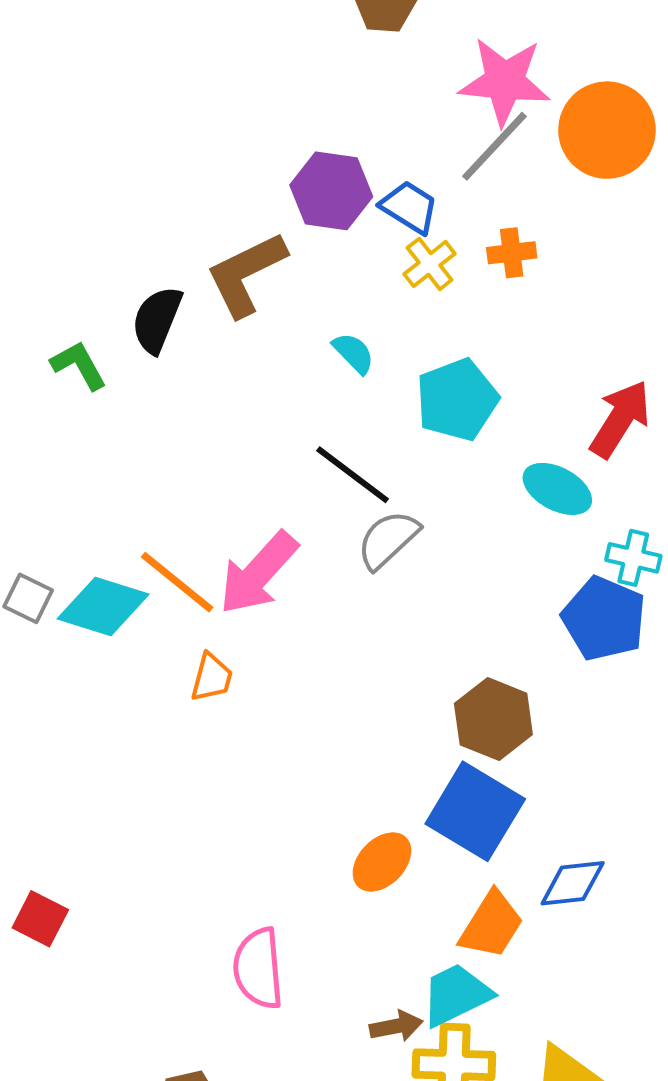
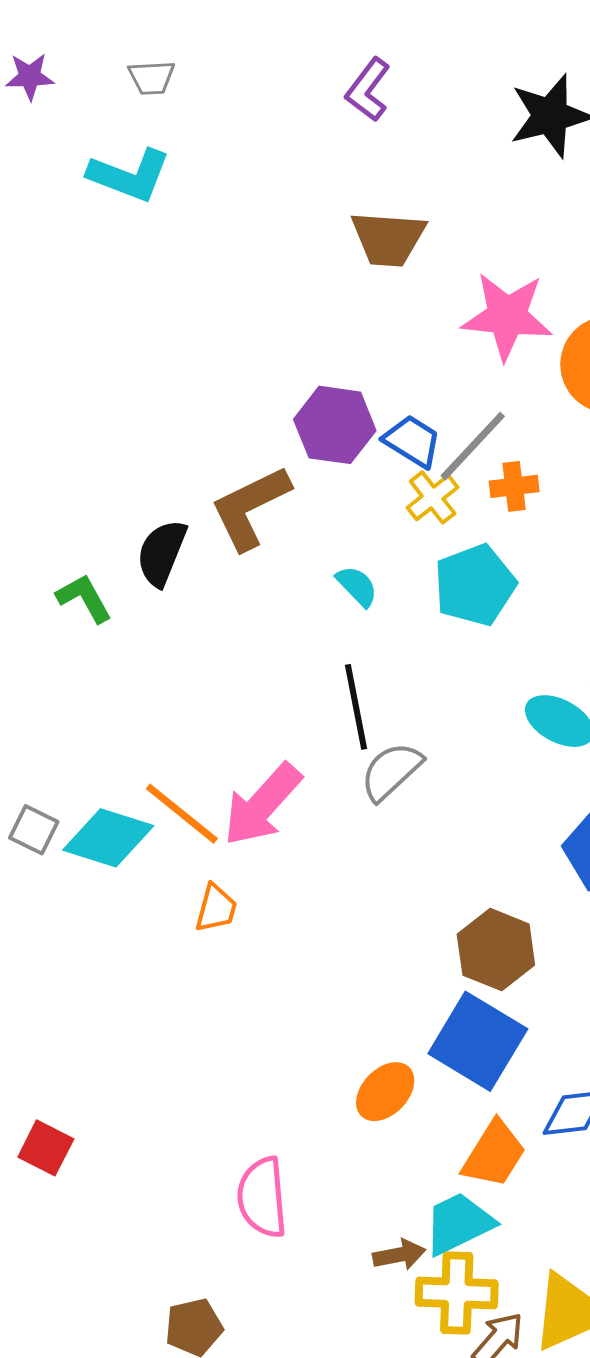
gray line: (494, 146) -> (473, 446), moved
cyan pentagon: (457, 400) -> (475, 585), moved
black line: (353, 475) -> (356, 707), turned 42

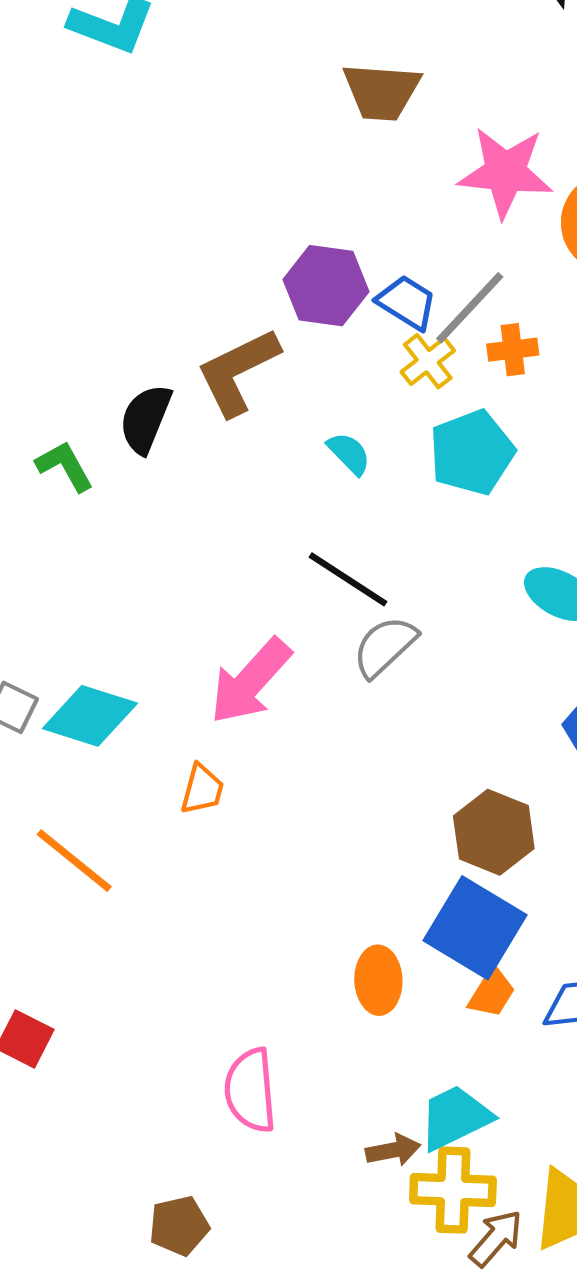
black line: (356, 707) -> (348, 579), turned -46
orange line: (182, 814) -> (74, 861), moved
orange ellipse: (385, 1092) -> (378, 980), turned -46
orange trapezoid: (494, 1154) -> (492, 993), moved, size x0.7

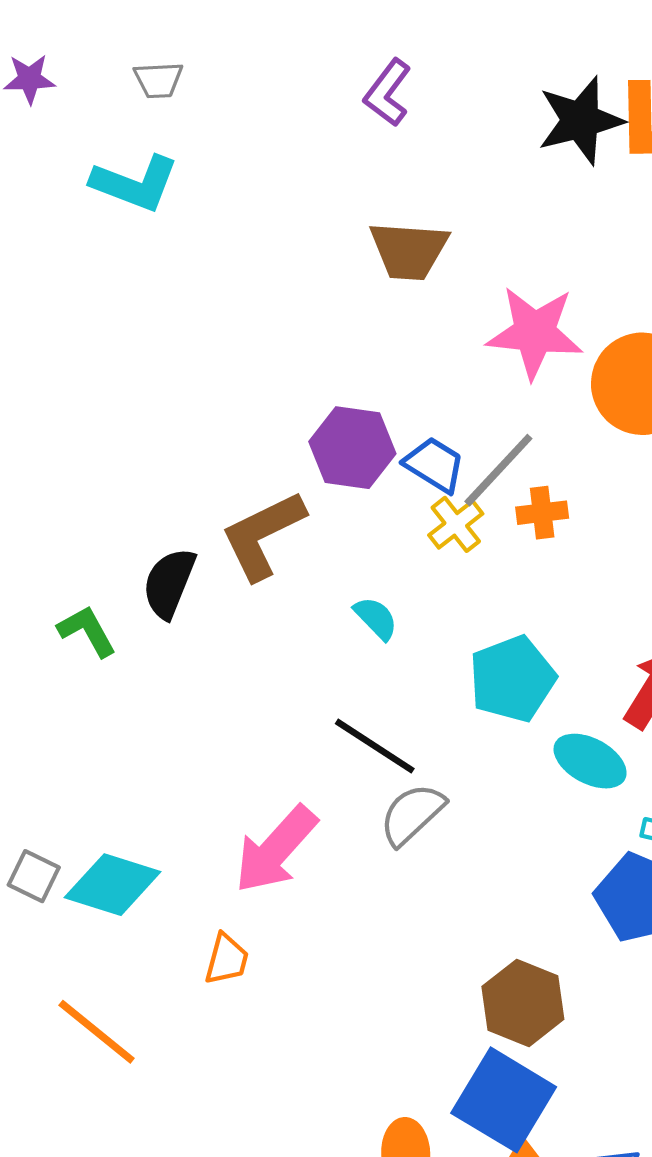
cyan pentagon: (472, 452) -> (512, 679), moved

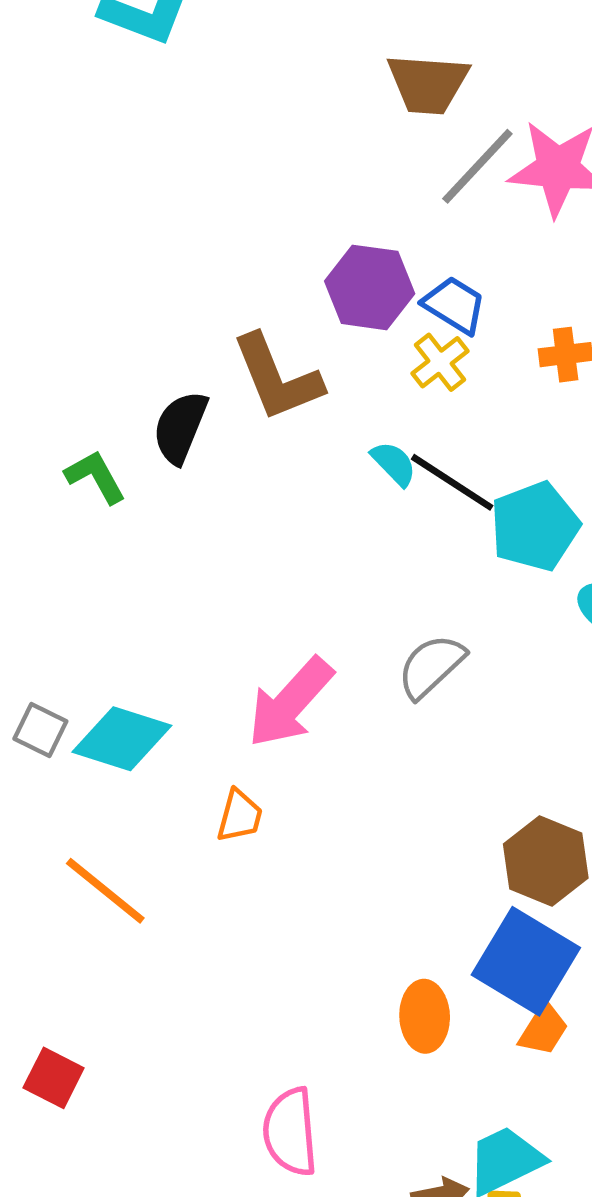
gray line: (498, 470) -> (477, 166), moved
yellow cross: (456, 524) -> (440, 362), moved
brown L-shape: (263, 535) -> (277, 378), turned -86
black line: (375, 746) -> (452, 482), moved

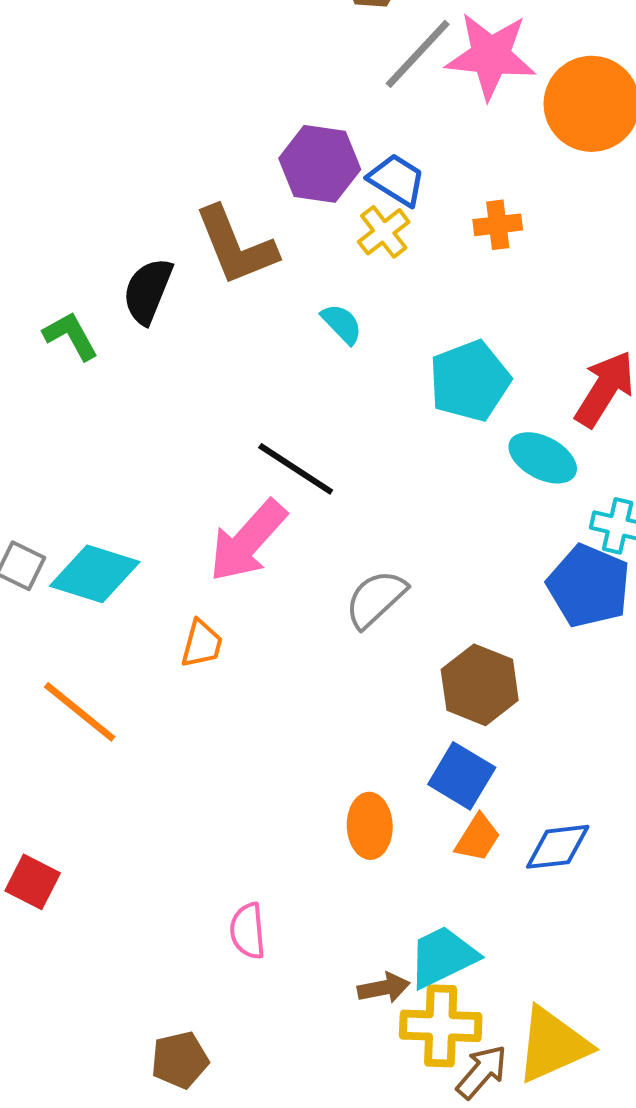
black line: (452, 482) -> (296, 469), moved
gray semicircle: (431, 666) -> (376, 599), moved
blue square: (526, 961) -> (462, 776), size x0.7
pink semicircle: (290, 1132) -> (248, 931), size x0.7

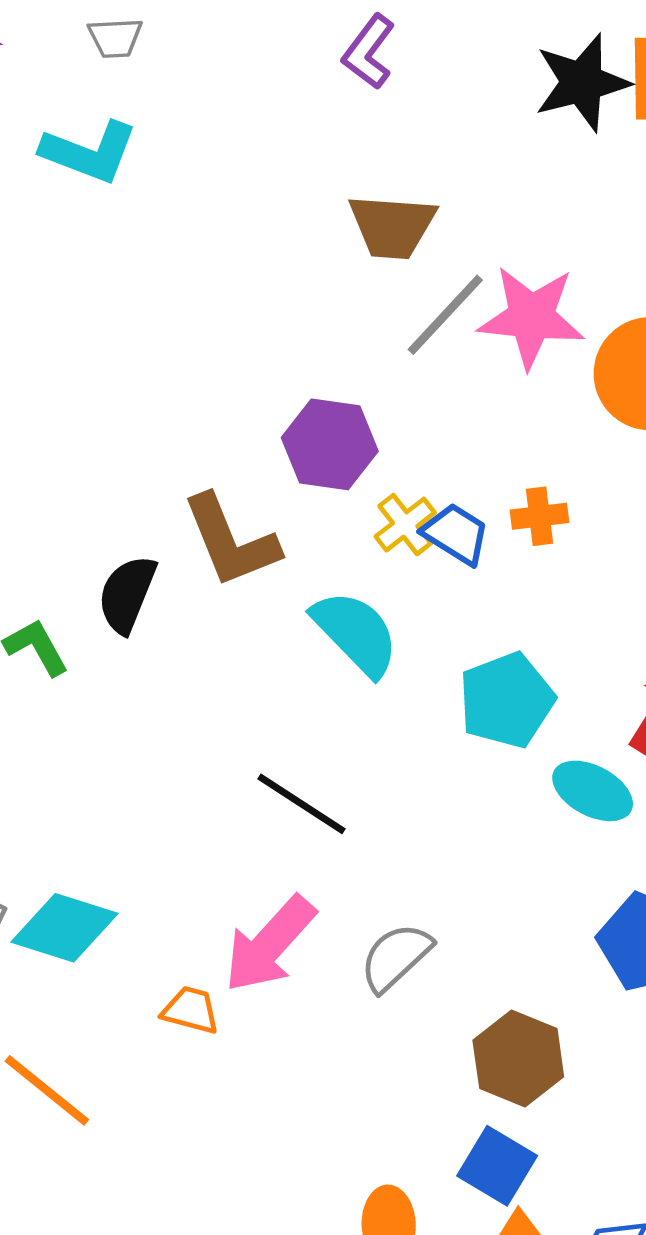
blue trapezoid: (397, 180) -> (456, 534), moved
cyan semicircle: (342, 324) -> (356, 633), size x1.8
pink arrow: (248, 541) -> (270, 944), moved
orange trapezoid: (202, 644) -> (191, 1010), turned -90

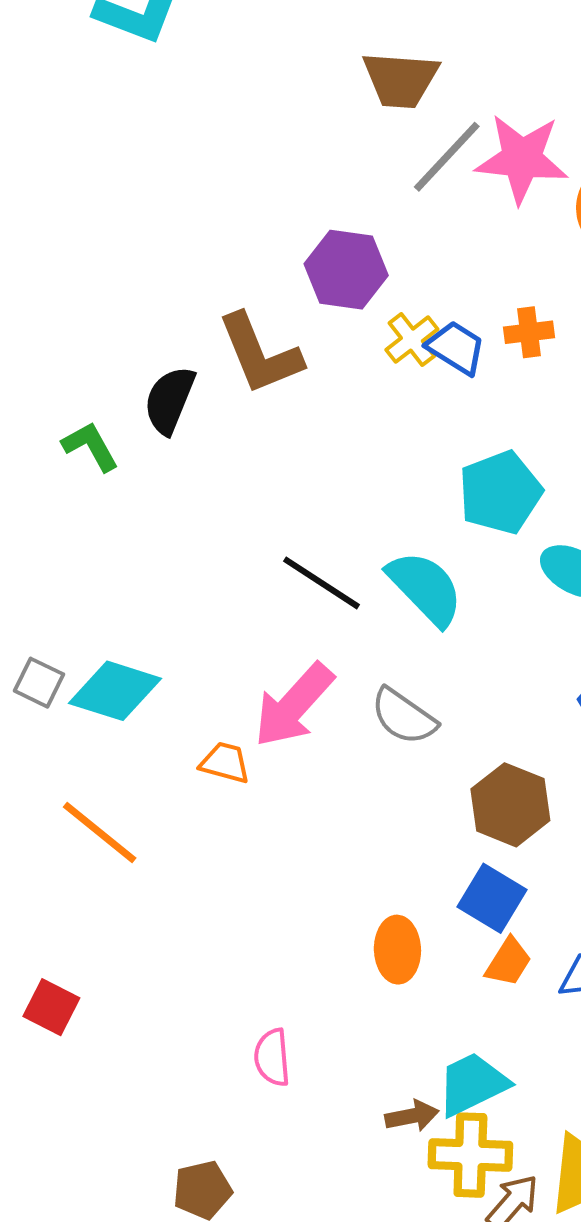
cyan semicircle: (356, 633) -> (425, 588), moved
gray semicircle: (396, 957) -> (404, 716), turned -102

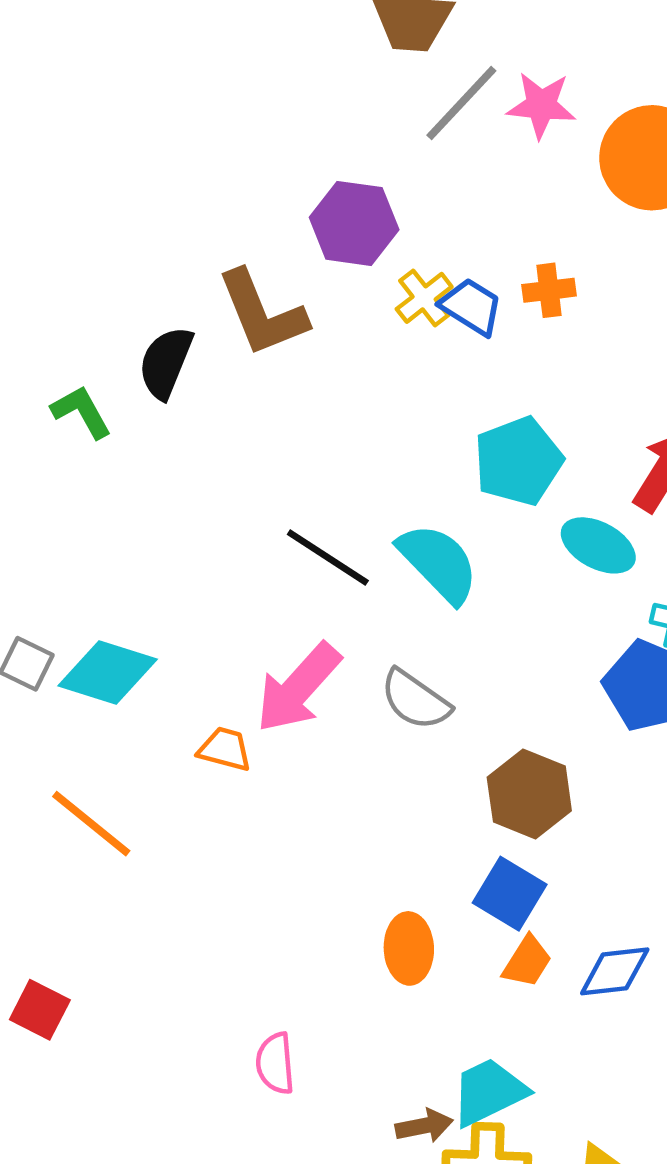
pink star: (522, 159) -> (541, 105), size x0.7

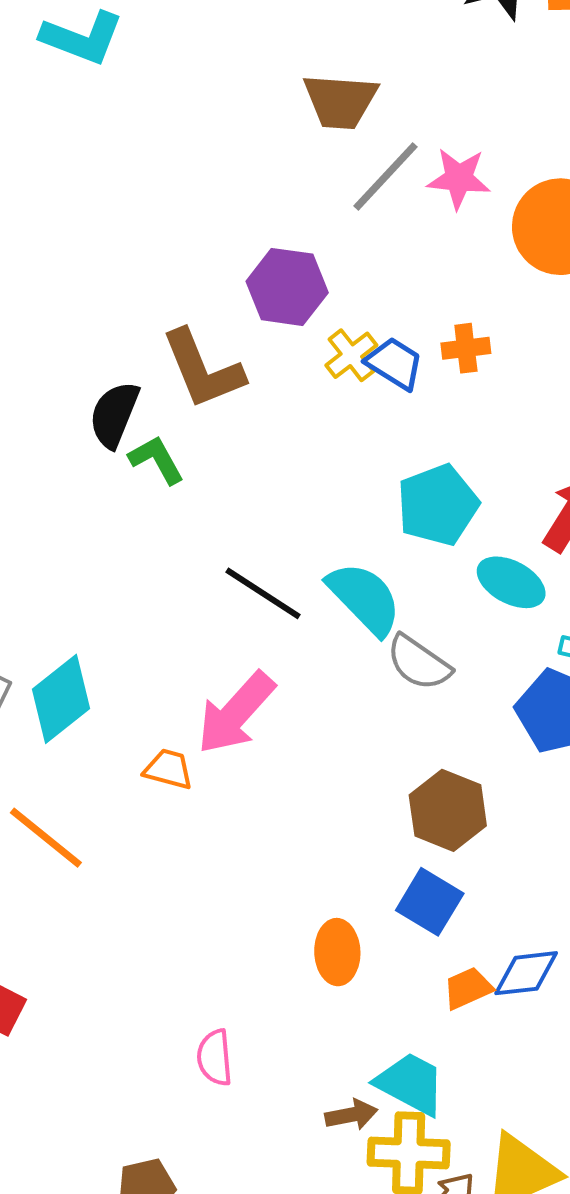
green L-shape: (81, 412) -> (156, 460), moved
cyan diamond: (108, 672) -> (61, 699), turned -56
gray semicircle: (415, 700) -> (419, 663), moved
orange trapezoid: (527, 962) -> (468, 988), moved, turned -146
cyan trapezoid: (489, 1092) -> (411, 1084), turned 54

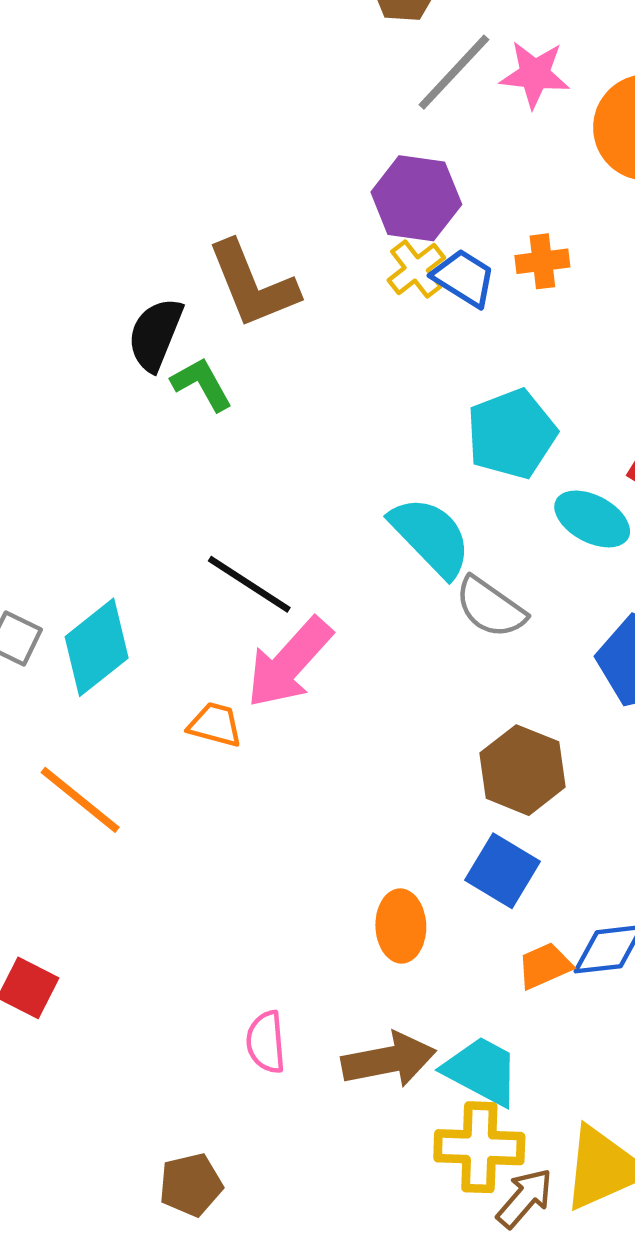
purple hexagon: (287, 287) -> (416, 198), moved
black line: (263, 593) -> (249, 584), moved
brown arrow: (351, 1115) -> (389, 1060), moved, size x1.6

